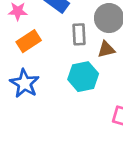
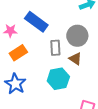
brown triangle: (106, 49) -> (75, 59), turned 48

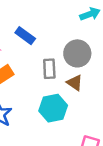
blue rectangle: (36, 22) -> (25, 36), size x0.7

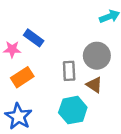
blue rectangle: (25, 36) -> (34, 38), moved

